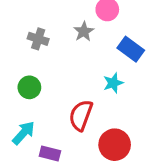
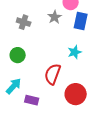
blue rectangle: (131, 49) -> (81, 21), moved, turned 66

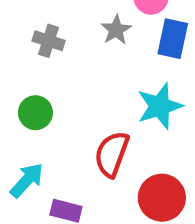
cyan star: (75, 52) -> (160, 106), size x1.5

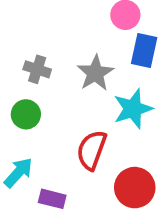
gray star: (116, 30) -> (95, 73), moved, size x1.4
gray cross: (49, 41) -> (37, 69), moved

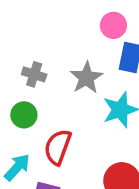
red semicircle: (92, 150) -> (58, 147), moved

